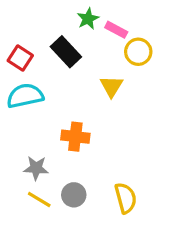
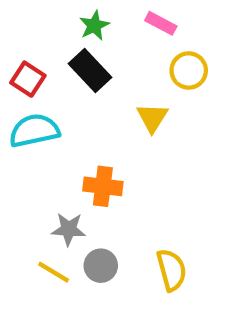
green star: (88, 19) -> (94, 25), moved
pink rectangle: (116, 30) -> (161, 23), moved
gray star: (36, 168) -> (69, 229), moved

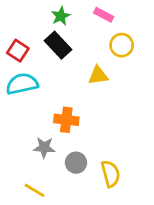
yellow triangle: (152, 118) -> (98, 76), turned 50
gray circle: (101, 266) -> (76, 163), moved
yellow line: (54, 272) -> (34, 190), moved

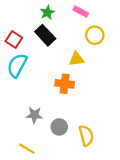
cyan semicircle: (22, 84) -> (17, 65), turned -50
orange cross: (66, 120) -> (65, 84), moved

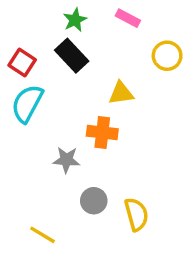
yellow circle: (95, 35) -> (167, 56), moved
gray star: (34, 115) -> (66, 160), moved

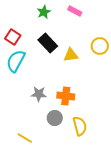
black rectangle: (72, 56) -> (48, 43), moved
yellow circle: (167, 56) -> (100, 46), moved
orange cross: (102, 132) -> (66, 96), moved

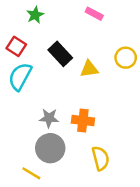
green star: (44, 12) -> (35, 15), moved
gray circle: (55, 118) -> (50, 148), moved, size x1.5

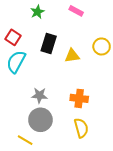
green star: (35, 15) -> (37, 12), moved
black rectangle: (60, 54) -> (49, 43), turned 60
orange cross: (83, 121) -> (79, 98), moved

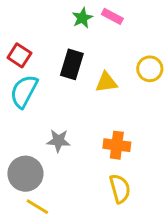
green star: (37, 12) -> (82, 18), moved
gray circle: (40, 120) -> (25, 174), moved

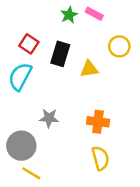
red square: (19, 55) -> (29, 44), moved
yellow circle: (150, 69) -> (119, 46), moved

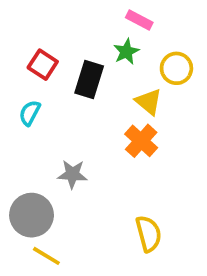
green star: (69, 15) -> (126, 52), moved
yellow triangle: (89, 69) -> (149, 102), moved, turned 48
cyan semicircle: (20, 77) -> (30, 113), size x0.6
orange cross: (98, 122) -> (141, 141), moved, turned 35

